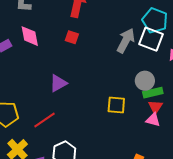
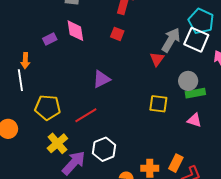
red triangle: (155, 107) -> (157, 59), moved

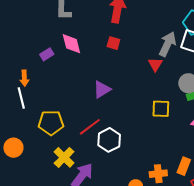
white hexagon: (104, 149) -> (109, 140), moved

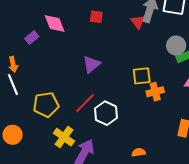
red triangle: (155, 64) -> (138, 22), moved
yellow square: (161, 109) -> (142, 76), moved
orange cross: (158, 174) -> (155, 92), moved

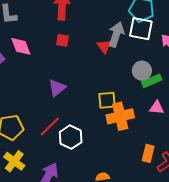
orange cross: (155, 92) -> (120, 116), size x1.5
yellow cross: (64, 137) -> (14, 161), moved

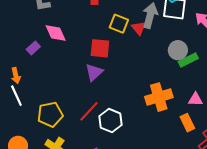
red square: (63, 40) -> (100, 48), moved, size x1.5
yellow square: (107, 100) -> (119, 24), moved, turned 30
pink triangle: (157, 108) -> (195, 99), moved
orange rectangle: (148, 153) -> (187, 123), moved, turned -36

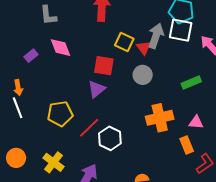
purple rectangle: (33, 48) -> (31, 56), moved
gray circle: (178, 50) -> (143, 75), moved
yellow pentagon: (50, 114) -> (60, 114), moved

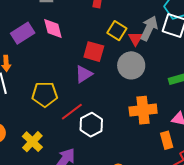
purple rectangle: (31, 56) -> (23, 33), size x1.6
gray circle: (143, 75) -> (131, 65), size x1.4

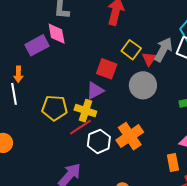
pink diamond: (53, 29) -> (57, 34), moved
orange cross: (143, 110) -> (130, 136), moved, turned -32
yellow cross: (32, 142) -> (85, 111), moved, turned -30

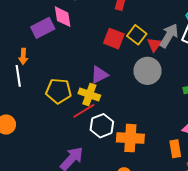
red square: (107, 69) -> (114, 39), moved
orange cross: (130, 136) -> (130, 138), moved, turned 36

